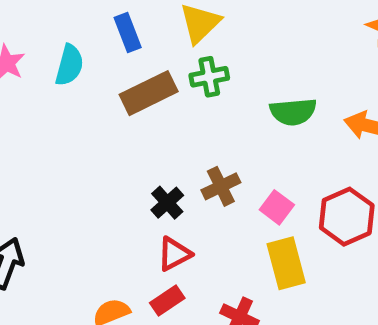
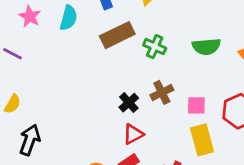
green cross: (209, 77) -> (155, 47), moved, turned 35
pink square: (277, 207) -> (196, 105), turned -36

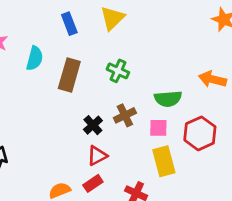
cyan semicircle: (69, 18) -> (35, 58), moved
brown rectangle: (117, 35) -> (69, 75), moved, turned -48
green semicircle: (206, 47) -> (168, 99), moved

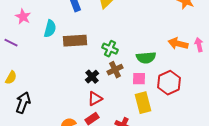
green cross: (118, 71) -> (110, 49), moved
brown rectangle: (69, 75) -> (75, 41), turned 70

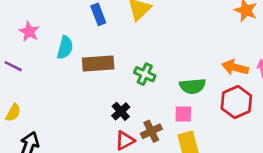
brown cross: (115, 70) -> (151, 131), moved
red hexagon: (169, 83) -> (236, 102), moved

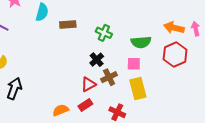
brown rectangle: (98, 64) -> (68, 25), size x0.7
black cross: (121, 111) -> (97, 60), moved

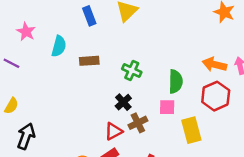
green semicircle: (141, 42) -> (176, 81), turned -84
yellow rectangle: (138, 88) -> (191, 130), moved

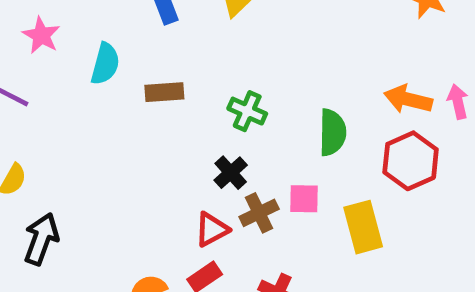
pink square: (167, 107) -> (304, 199), moved

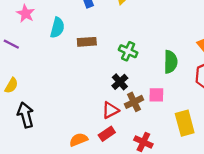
yellow rectangle: (363, 227) -> (185, 123), moved
black arrow: (41, 239) -> (26, 115), turned -35

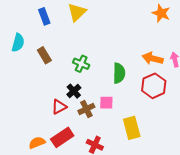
brown rectangle: (87, 42) -> (44, 55), turned 63
red triangle: (110, 110) -> (59, 107), moved
red rectangle: (107, 134) -> (62, 137), size x1.5

